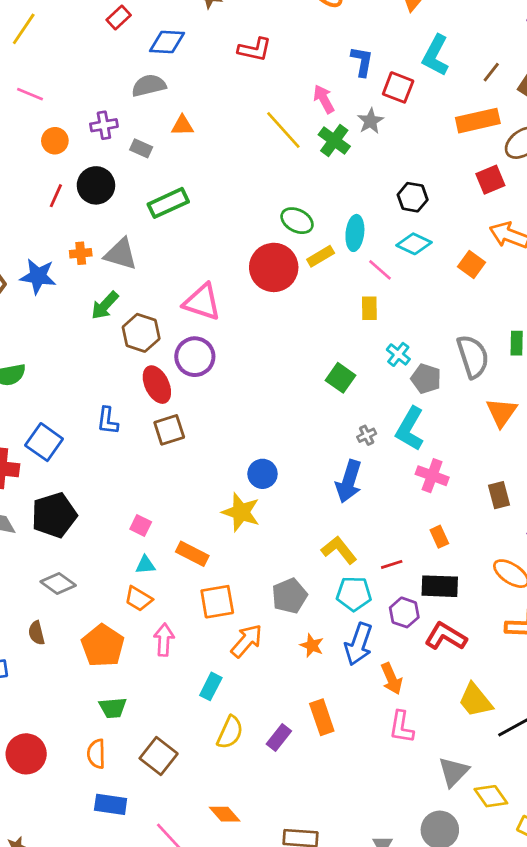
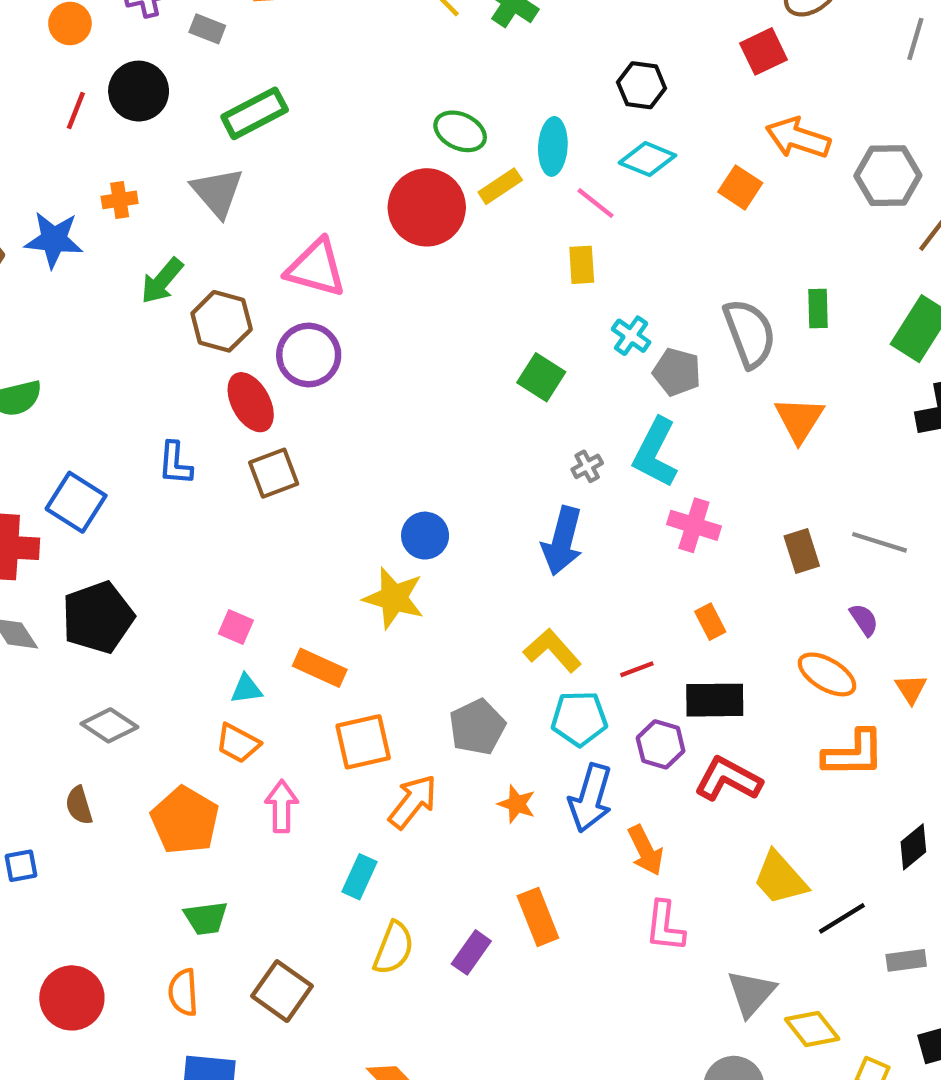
gray triangle: (121, 254) -> (217, 192), moved, turned 36

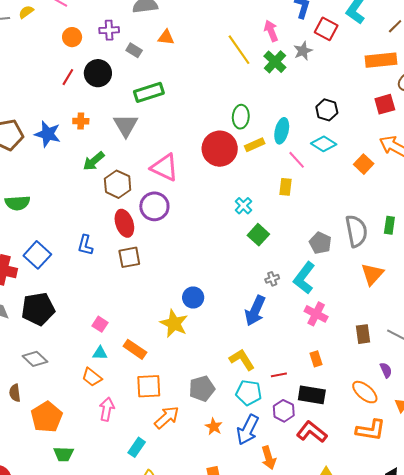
green ellipse: (460, 131) -> (241, 117), turned 60
cyan cross: (631, 336) -> (243, 206), moved
orange pentagon: (185, 820) -> (47, 417), moved

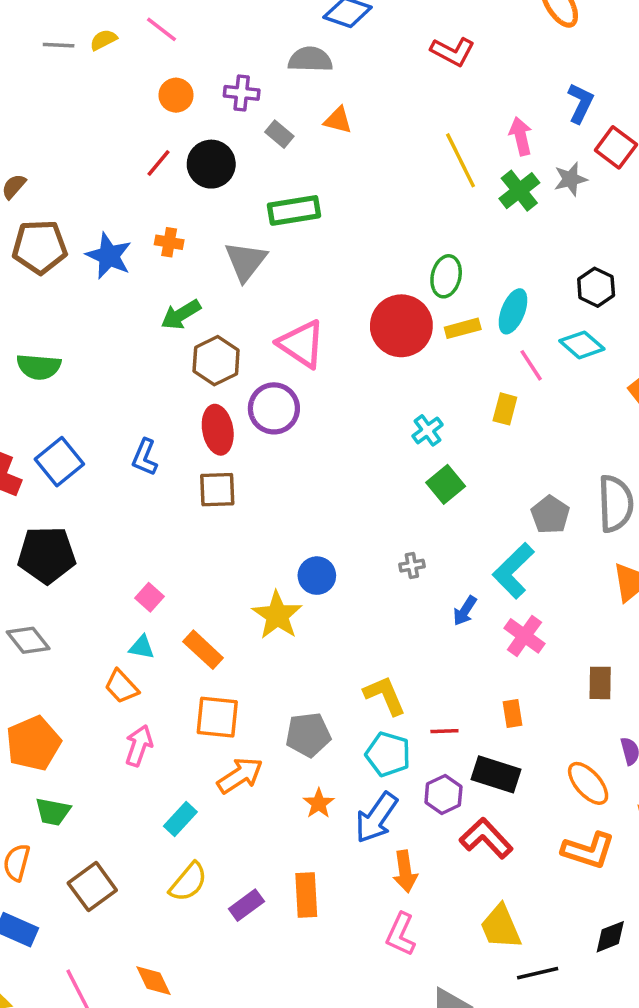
gray cross: (272, 279) -> (412, 566), moved
blue arrow: (255, 311) -> (465, 611), moved, size x0.6

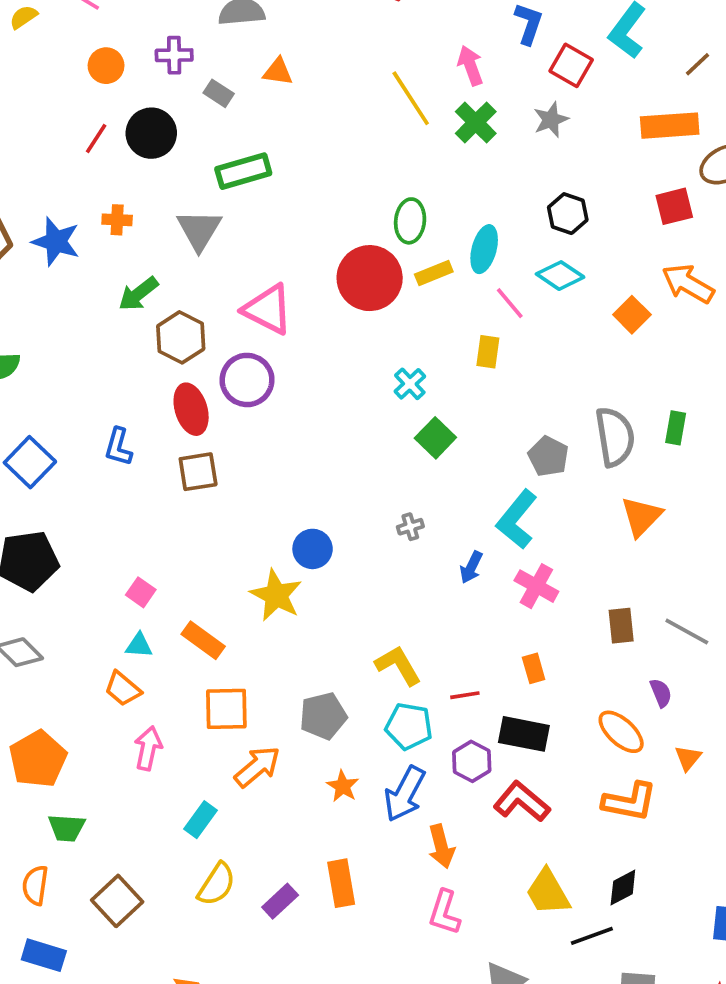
gray star: (570, 179) -> (551, 120), moved
black diamond: (610, 937) -> (623, 887), moved

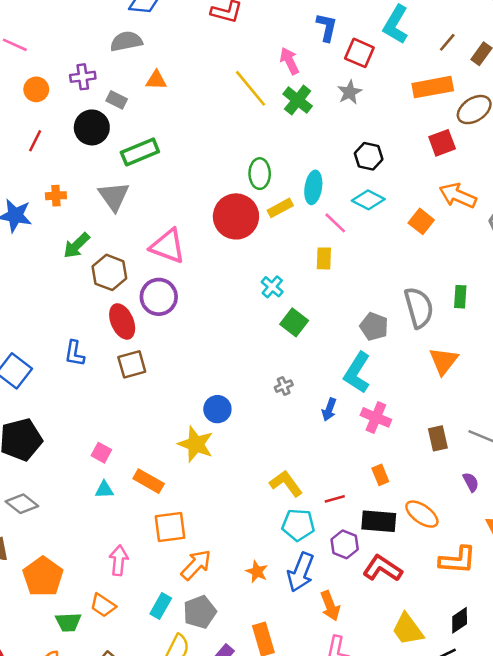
black circle: (151, 133) -> (92, 127), moved
orange trapezoid: (123, 689) -> (103, 605), moved
gray pentagon: (323, 716) -> (200, 612), moved
orange ellipse: (621, 732) -> (422, 514), moved

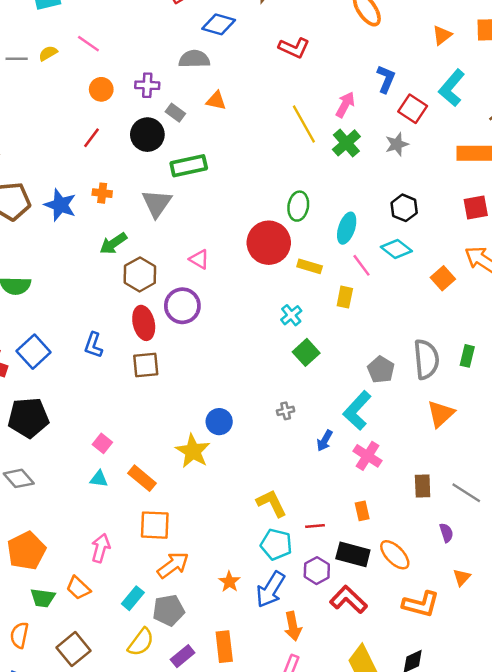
pink arrow: (289, 61) -> (345, 105), turned 45
yellow rectangle: (280, 208) -> (310, 266), moved, turned 35
pink triangle: (168, 246) -> (199, 259), size x0.6

